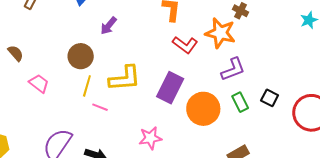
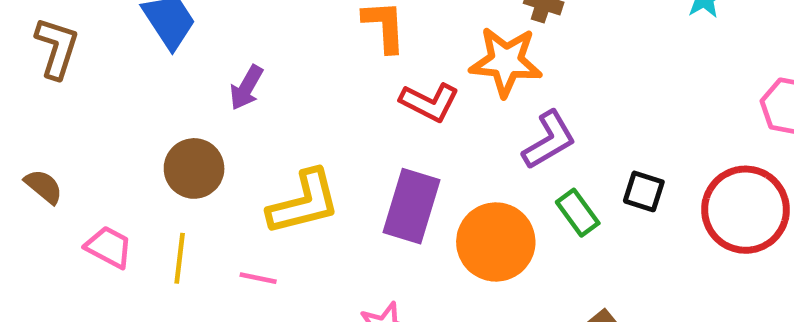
yellow line: (87, 86) -> (180, 258), moved

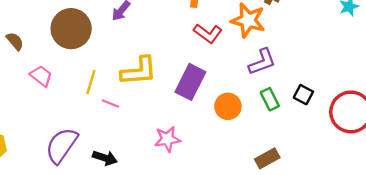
brown circle: (194, 168) -> (71, 29), moved, size x1.4
orange circle: (496, 242) -> (228, 106), size x0.7
yellow line: (180, 258) -> (91, 82), moved

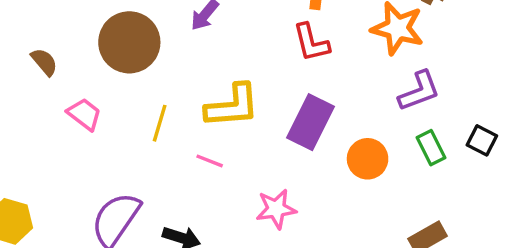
red L-shape: (208, 33) -> (311, 43), moved, turned 40
pink line: (110, 104) -> (210, 161), moved

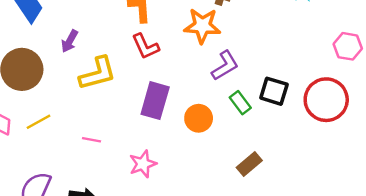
yellow L-shape: (232, 106) -> (98, 73), moved
yellow line: (160, 123) -> (38, 122), moved, turned 55
black square: (482, 140) -> (274, 91), size x1.4

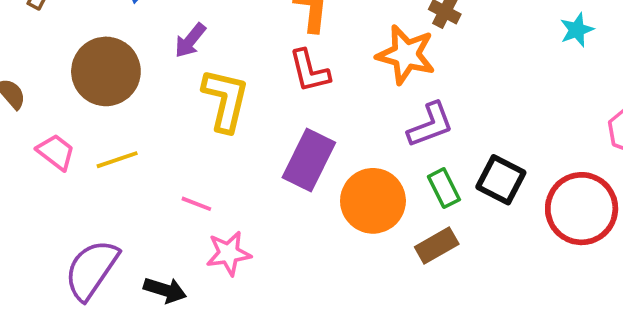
yellow L-shape: (98, 73) -> (225, 100), turned -72
orange circle: (199, 118) -> (373, 201), size x1.4
pink star: (143, 164) -> (229, 253), moved
brown rectangle: (249, 164) -> (437, 245), moved

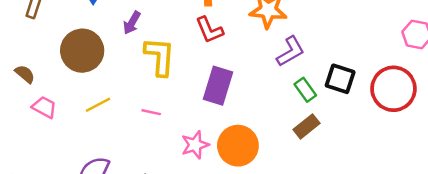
pink trapezoid: (56, 152) -> (44, 107), moved
orange circle: (373, 201) -> (238, 146), moved
pink line: (196, 204) -> (151, 112), moved
pink star: (229, 253) -> (195, 145), moved

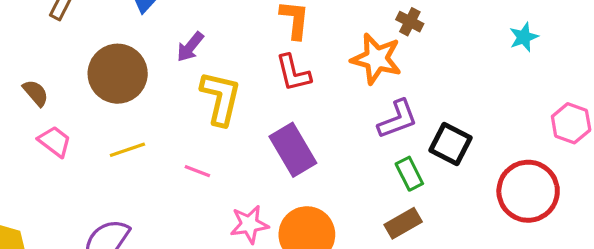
black square: (340, 79) -> (450, 144), moved
purple rectangle: (218, 86) -> (293, 150), turned -57

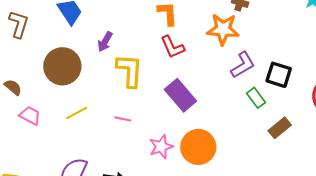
brown rectangle: (403, 223) -> (280, 128), moved

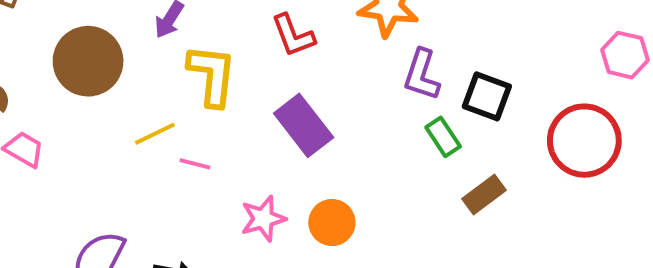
purple L-shape: (243, 65) -> (422, 75), turned 136
yellow line: (77, 113) -> (155, 134), moved
orange circle: (198, 147) -> (332, 223), size x0.7

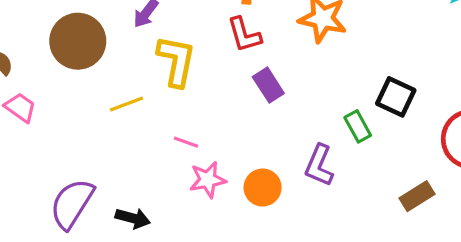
purple L-shape: (422, 75) -> (319, 165), moved
purple rectangle: (304, 125) -> (268, 85), moved, size x0.7
pink line: (195, 164) -> (186, 142), moved
brown rectangle: (484, 194) -> (417, 196), moved

